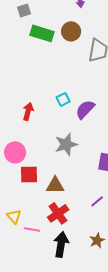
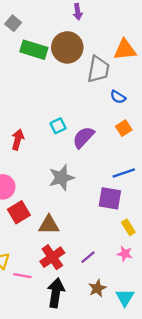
gray square: (24, 10) -> (13, 23), turned -32
brown circle: (71, 31) -> (67, 47), size x1.4
red square: (29, 174) -> (19, 212), turned -30
purple line: (97, 201) -> (88, 257), moved

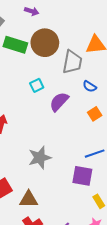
purple arrow: (78, 12) -> (32, 11), moved, turned -64
cyan square: (58, 126) -> (37, 85), moved
purple semicircle: (83, 137) -> (59, 102), moved

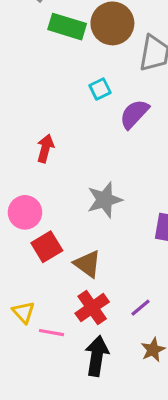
brown triangle: (29, 199) -> (87, 264), turned 36

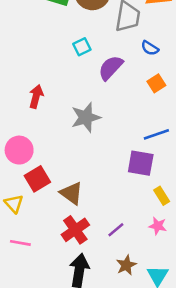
gray star: (105, 200) -> (86, 117), moved
yellow triangle: (23, 312) -> (14, 204), moved
pink line: (52, 333) -> (20, 243), moved

